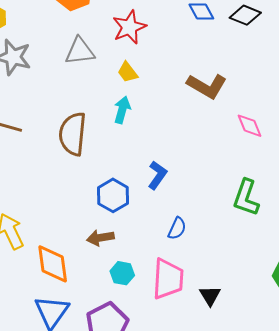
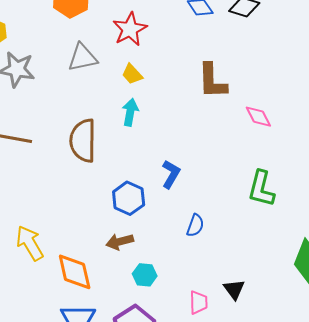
brown L-shape: (207, 86) -> (212, 81), turned 63
pink trapezoid: (168, 279) -> (198, 302), moved, size x0.6

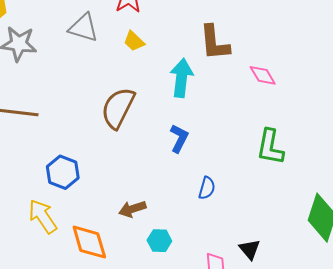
gray triangle: (83, 58) -> (83, 28), turned 32
cyan arrow: (130, 112) -> (182, 78), moved, size x1.4
brown semicircle: (83, 141) -> (118, 108), moved, turned 30
blue hexagon: (129, 198) -> (63, 172), moved

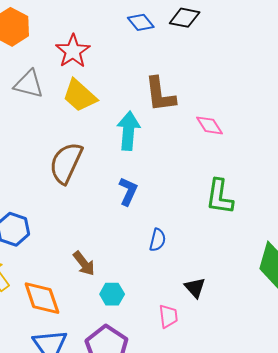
yellow trapezoid: (134, 41) -> (80, 96), size x1.6
brown arrow: (132, 209) -> (84, 263), turned -108
black triangle: (250, 249) -> (195, 288), moved

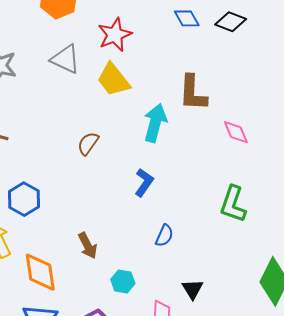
brown semicircle: (66, 163) -> (88, 143), size x0.6
cyan hexagon: (112, 294) -> (123, 281), moved

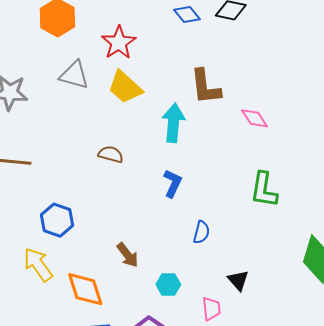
brown semicircle: (88, 143) -> (111, 154), turned 80

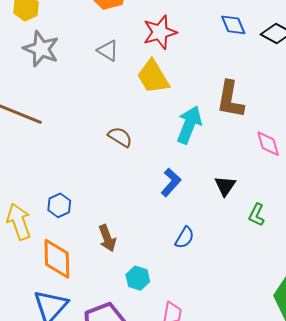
gray triangle: (74, 75) -> (108, 50), size x0.7
green L-shape: (264, 190) -> (257, 215), size x0.6
blue hexagon: (57, 220) -> (59, 205), moved, size x0.7
black triangle: (238, 280) -> (225, 186), moved

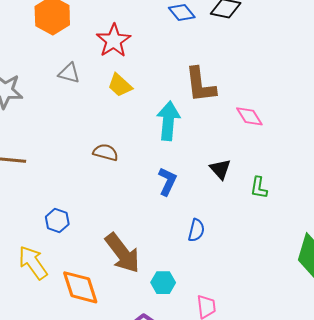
yellow trapezoid: (153, 77) -> (120, 85), size x0.7
blue hexagon: (59, 205) -> (57, 220), moved
brown arrow: (107, 238) -> (122, 253), size x1.6

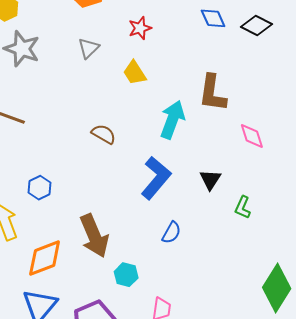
red star: (114, 41) -> (140, 28), size x0.7
gray triangle: (69, 73) -> (89, 48), turned 45
blue L-shape: (167, 181) -> (156, 178), size x1.5
orange diamond: (80, 287) -> (45, 258), turned 72

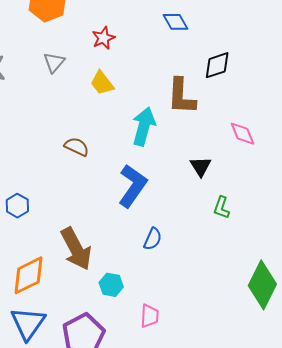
black diamond: (256, 26) -> (217, 65), moved, turned -40
pink diamond: (252, 136) -> (243, 134), moved
black triangle: (210, 180) -> (201, 166), moved

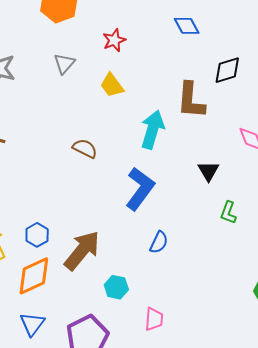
blue hexagon: (17, 206) -> (37, 235), moved
brown arrow: (76, 249) -> (82, 250), turned -114
blue triangle: (28, 323) -> (32, 324), size x0.7

